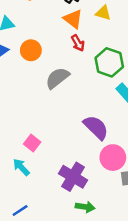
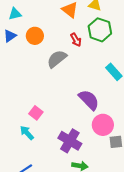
red arrow: (78, 43) -> (76, 40), moved
green hexagon: (109, 62) -> (100, 30), moved

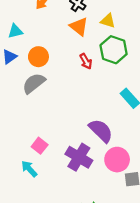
gray semicircle: (57, 59) -> (34, 83), moved
purple cross: (70, 141) -> (79, 157), moved

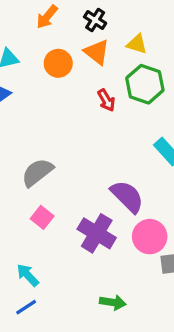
orange circle: (38, 57) -> (58, 63), moved
gray semicircle: (34, 83) -> (37, 172), moved
cyan arrow: (29, 169) -> (28, 275), moved

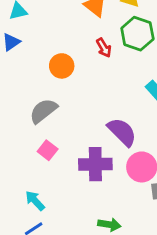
orange circle: (58, 63) -> (62, 66), moved
purple cross: (97, 233) -> (95, 164), turned -32

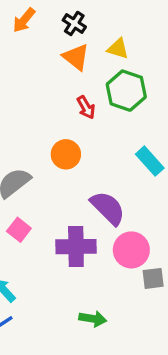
orange circle: (62, 66) -> (66, 154), moved

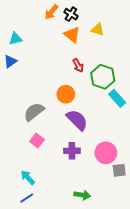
orange arrow: (24, 20) -> (51, 12), moved
green hexagon: (126, 91) -> (103, 77), moved
purple semicircle: (108, 208) -> (77, 120), moved
purple cross: (76, 247) -> (72, 151), size x0.7

